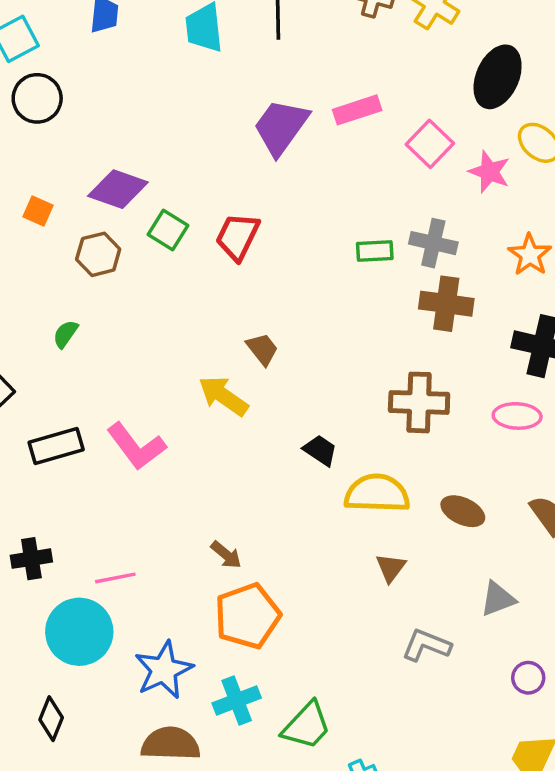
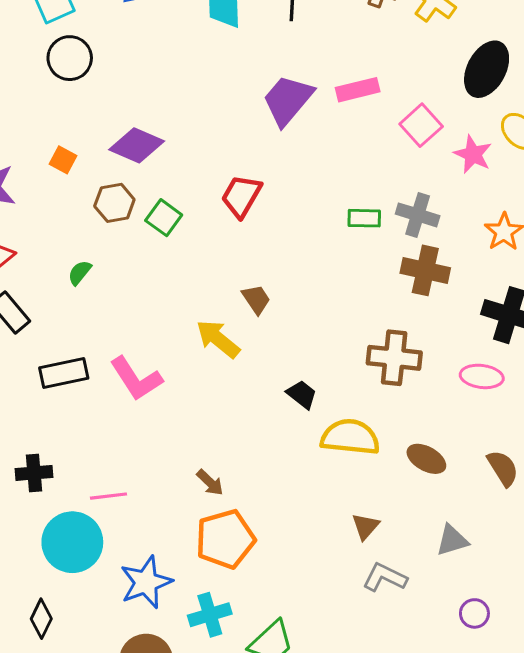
green square: (168, 230) -> (164, 218), moved
brown triangle: (391, 568) -> (365, 526), moved

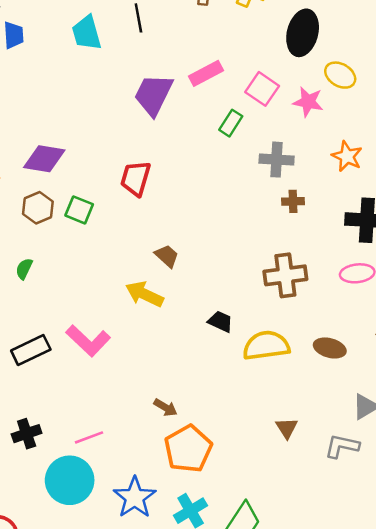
green rectangle: (364, 218) -> (231, 123), moved, turned -45
brown cross: (425, 270) -> (293, 201), size x0.6
brown triangle: (365, 526) -> (287, 428), moved
gray L-shape: (385, 577) -> (342, 446), moved

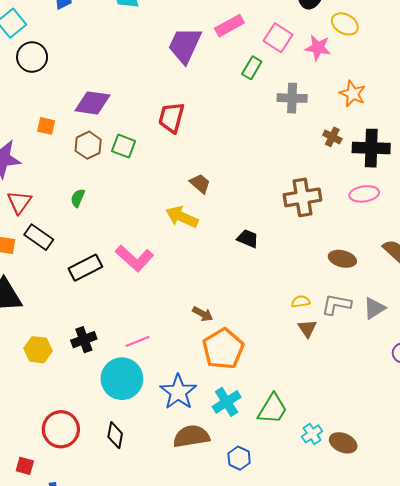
brown cross: (293, 201) -> (332, 137), moved, turned 30
yellow semicircle: (266, 346) -> (301, 302), moved, size x0.5
gray L-shape: (342, 446) -> (336, 304), moved

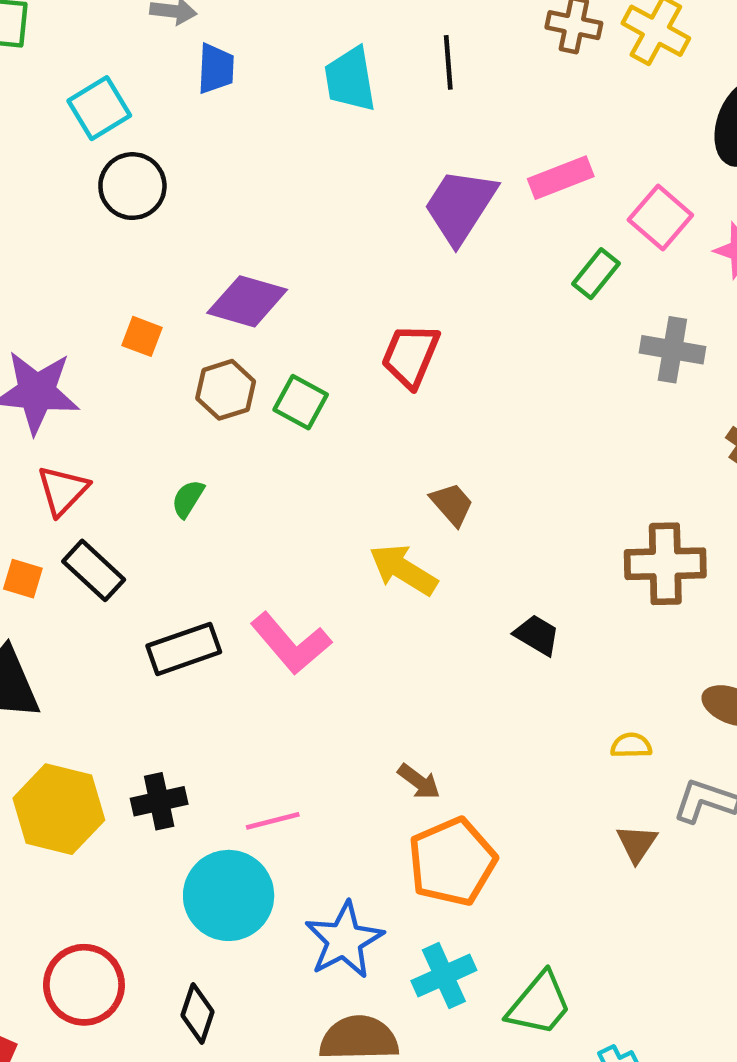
yellow semicircle: (301, 302) -> (631, 746), moved
yellow hexagon: (38, 350) -> (59, 809), size x1.5

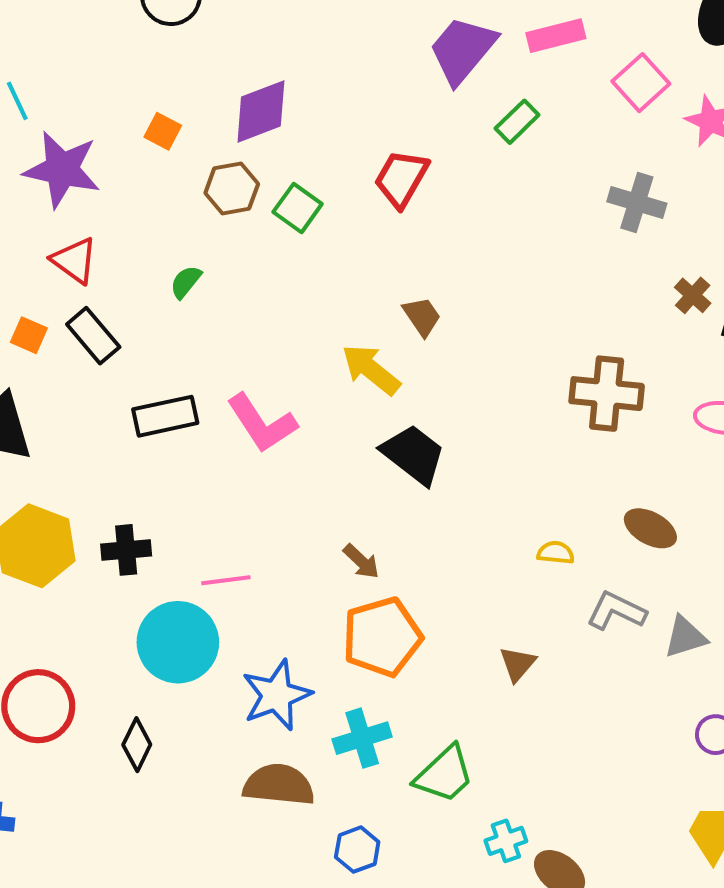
green rectangle: (596, 274) -> (517, 122), moved
purple diamond: (247, 301) -> (261, 112), turned -44
red triangle: (63, 490) -> (74, 260), turned -45
black trapezoid: (537, 635) -> (413, 454), moved, size x1.6
brown triangle: (637, 844) -> (518, 664), moved

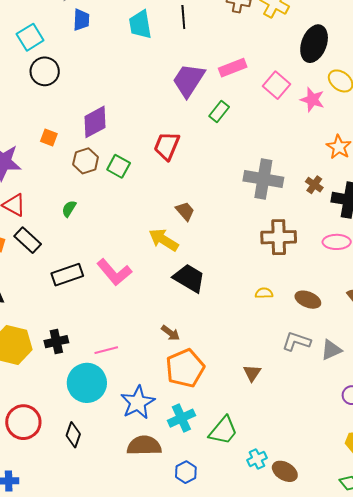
gray cross: (637, 202) -> (263, 179), moved, size x1.4
yellow semicircle: (556, 553) -> (264, 293), moved

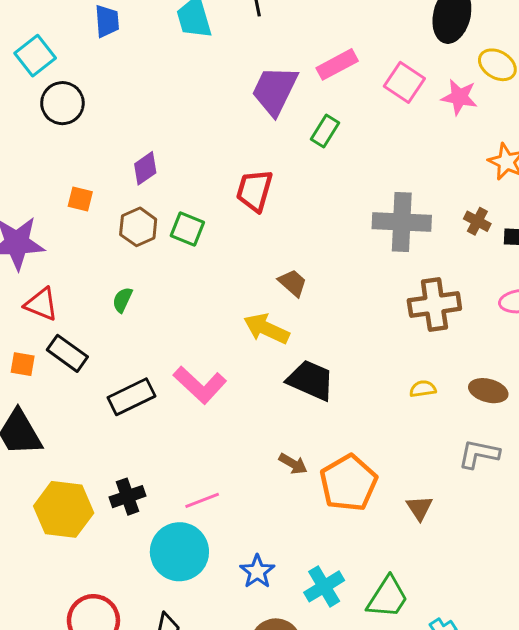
purple diamond: (95, 122) -> (145, 168), size x0.7
orange pentagon: (185, 368) -> (348, 483), moved
blue star: (138, 403) -> (257, 571), size x0.7

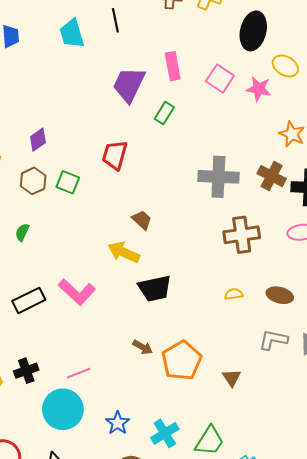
pink rectangle: (337, 64) -> (173, 66), turned -72
brown cross: (477, 221) -> (272, 176), size x1.5
black trapezoid: (311, 380) -> (155, 288), turned 144

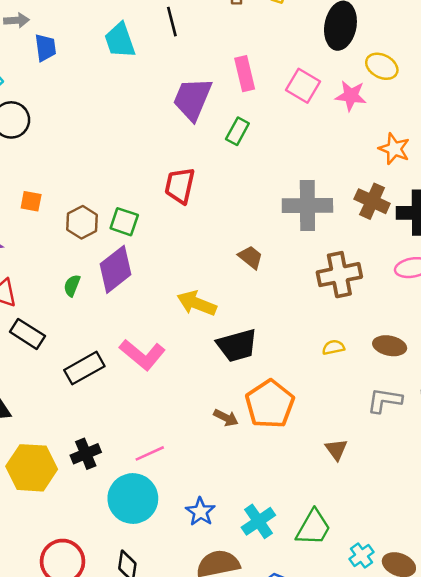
purple diamond: (38, 140) -> (115, 269), moved, size x1.6
brown trapezoid: (142, 220) -> (251, 257), moved
orange pentagon: (182, 360) -> (270, 404), moved

